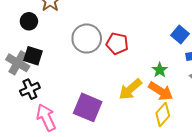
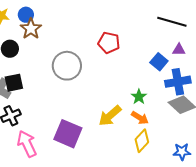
red pentagon: (117, 44) -> (109, 43), moved
black square: (33, 56) -> (14, 83), turned -30
orange arrow: (161, 91) -> (140, 118), size x0.7

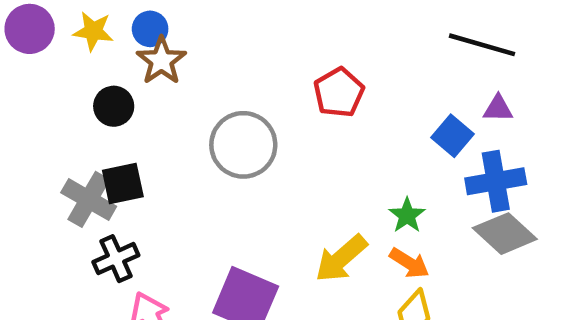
red pentagon: (109, 43) -> (339, 93), turned 30

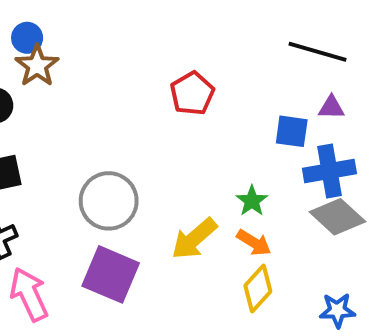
blue square: (452, 136) -> (292, 131), turned -32
gray circle: (243, 145) -> (109, 201), moved

